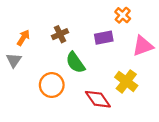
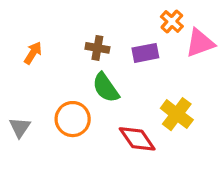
brown cross: (60, 34) -> (97, 48), moved, turned 35
pink triangle: (143, 46) -> (200, 43), moved
gray triangle: (14, 60) -> (20, 127), moved

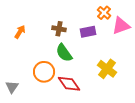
gray triangle: (20, 127) -> (12, 87), moved
red diamond: (137, 139) -> (69, 84), moved

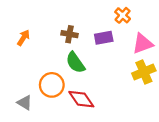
pink triangle: (121, 26) -> (143, 44), moved
yellow cross: (107, 69) -> (144, 72), moved, turned 30
gray triangle: (12, 87) -> (25, 103), moved, turned -32

